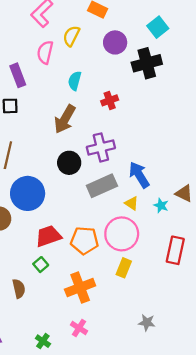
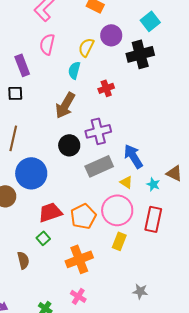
yellow semicircle: (71, 36) -> (86, 47), moved
orange pentagon: (84, 240) -> (83, 216), turned -30
red rectangle: (175, 250) -> (153, 219), moved

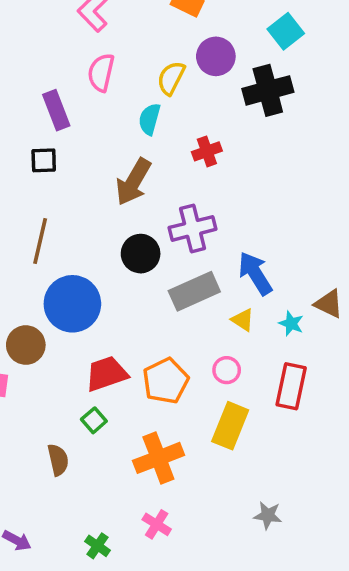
pink circle: (117, 210) -> (227, 370), size x0.5
yellow rectangle: (119, 241) -> (230, 426), size x1.4

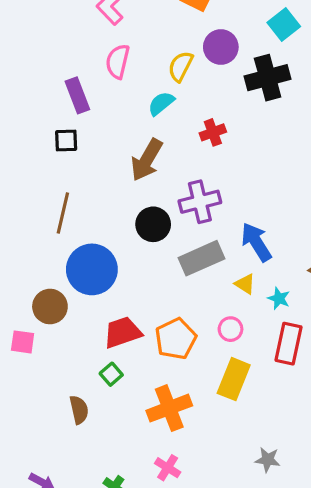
cyan semicircle: (150, 119) -> (161, 103), turned 36
cyan star: (291, 324) -> (279, 298), moved

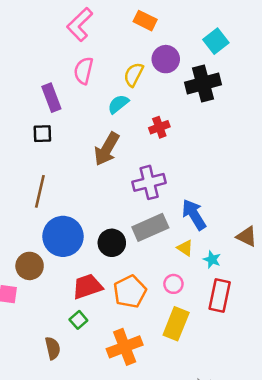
black circle: (153, 224) -> (112, 243), moved

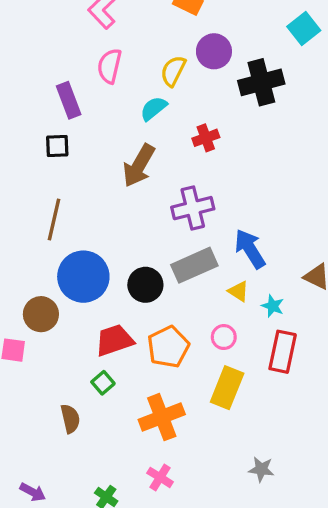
cyan square: (216, 41) -> (304, 28), moved

